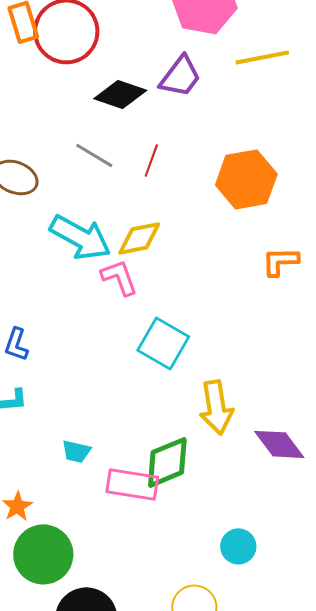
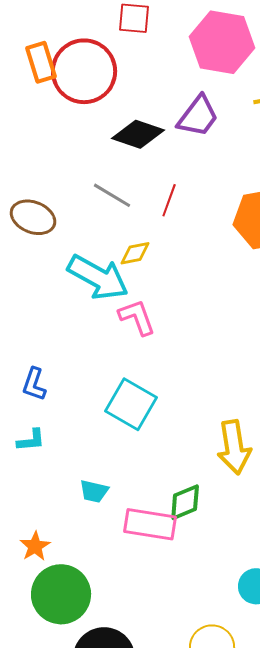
yellow diamond: (139, 238) -> (135, 253), moved, size x0.7
cyan square: (163, 343) -> (131, 404), moved
green diamond: (167, 462) -> (185, 502), size x0.7

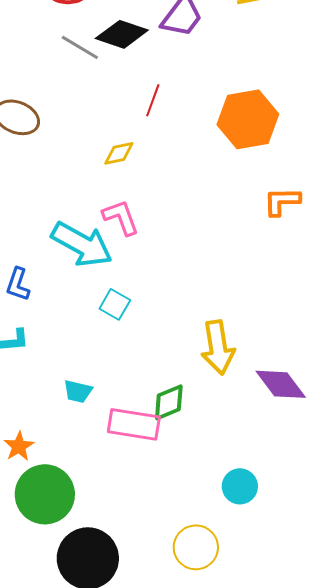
gray line: (112, 195) -> (80, 47), moved
cyan arrow: (98, 277) -> (82, 244), moved
cyan square: (131, 404) -> (115, 304), size x0.6

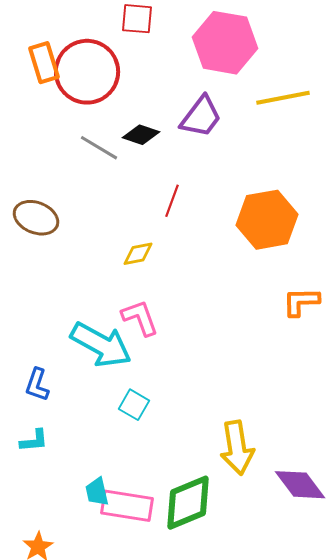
black diamond: (122, 34) -> (141, 135), size x0.7
cyan trapezoid: (78, 391) -> (97, 492), turned 64
green diamond: (169, 402) -> (188, 503), size x1.5
pink rectangle: (134, 424) -> (127, 506), moved

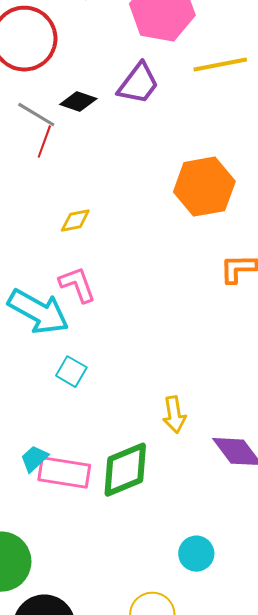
red line: (172, 201) -> (44, 142), moved
yellow arrow: (237, 448) -> (174, 415), size x0.7
cyan trapezoid: (97, 492) -> (34, 459), turned 60

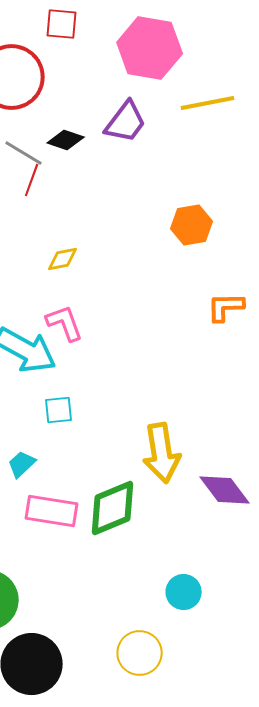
orange hexagon: (204, 187) -> (192, 225), size x0.7
cyan square: (71, 372) -> (59, 410), turned -36
yellow arrow: (174, 415) -> (162, 453), size x1.6
cyan trapezoid: (34, 459) -> (22, 464), moved

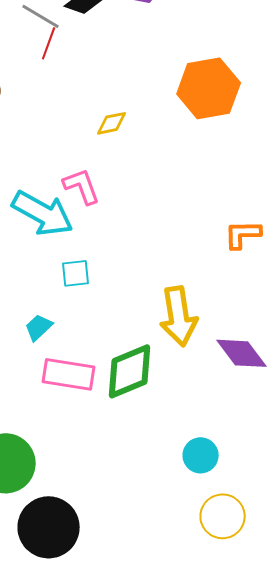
orange hexagon: (192, 225) -> (209, 88), size x1.5
yellow diamond: (63, 259) -> (112, 123), moved
orange L-shape: (226, 307) -> (243, 234), moved
yellow circle: (140, 653) -> (223, 516), moved

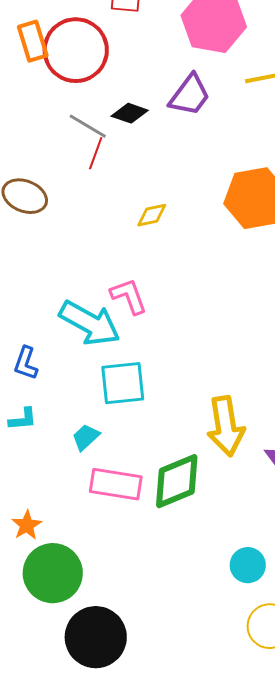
yellow diamond: (112, 123) -> (152, 215), moved
cyan square: (76, 273) -> (123, 383), size x1.6

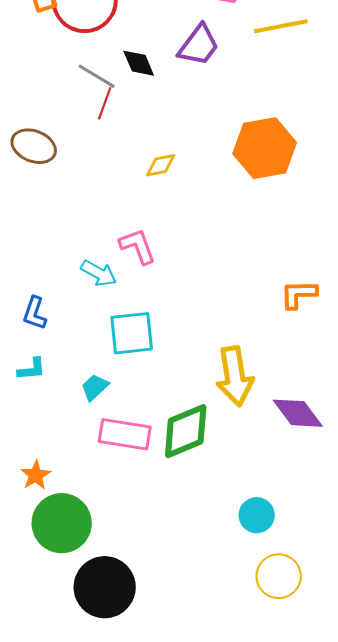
black diamond: (130, 113) -> (139, 63), turned 48
cyan arrow: (90, 323) -> (99, 273), size x0.6

